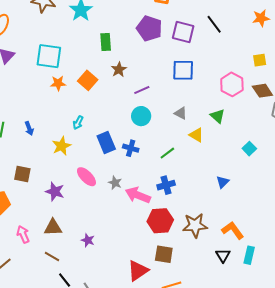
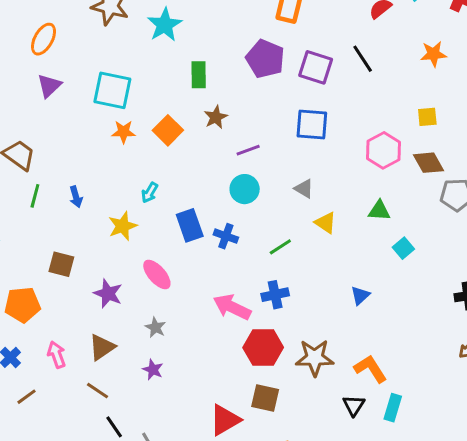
green triangle: (218, 116) -> (379, 211), moved, turned -42
gray star: (115, 183) -> (155, 327), moved
brown triangle: (53, 227) -> (102, 347), turned -36

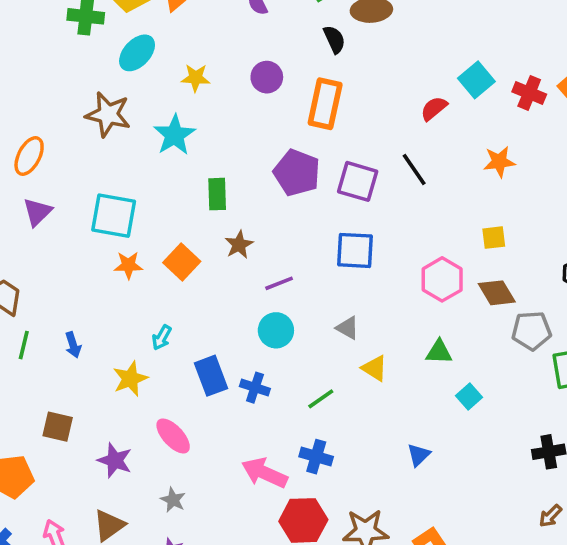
blue cross: (275, 295) -> (316, 457), turned 30

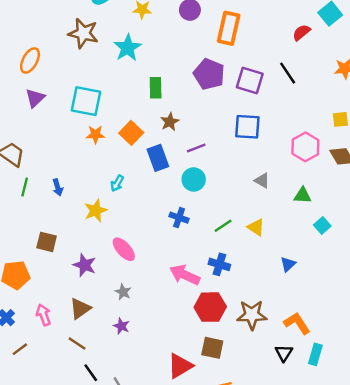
gray triangle: (348, 328) -> (262, 181), moved
yellow triangle: (375, 368) -> (256, 227), moved
blue rectangle: (211, 376) -> (158, 158), moved

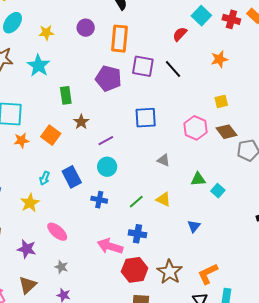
purple square: (250, 81) -> (143, 66), moved
blue rectangle: (158, 158) -> (72, 177), moved
green triangle: (303, 195) -> (198, 179), moved
brown star: (252, 315) -> (170, 272), turned -30
orange L-shape: (297, 323) -> (208, 274), turned -75

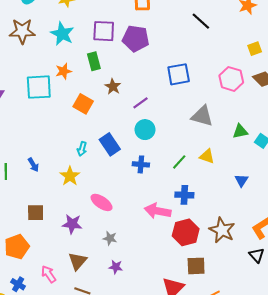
purple square: (143, 66) -> (104, 31), moved
orange star: (21, 140) -> (63, 71), moved
gray triangle: (164, 160) -> (202, 116), size x1.6

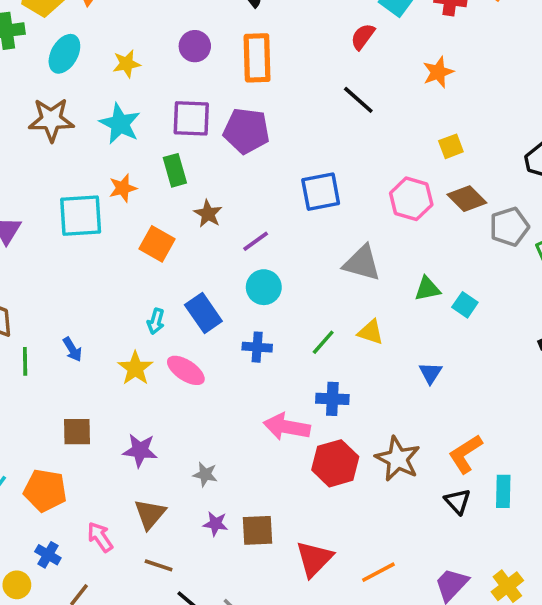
pink ellipse: (102, 202) -> (186, 370), moved
orange pentagon: (17, 247) -> (45, 490), turned 30
brown square: (196, 266) -> (258, 530), moved

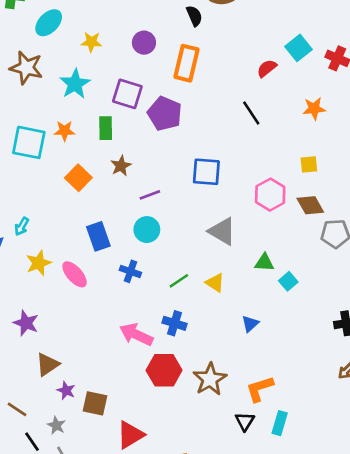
cyan arrow: (156, 321) -> (22, 226), moved
gray star: (205, 474) -> (56, 425), moved
brown triangle: (150, 514) -> (47, 364), moved

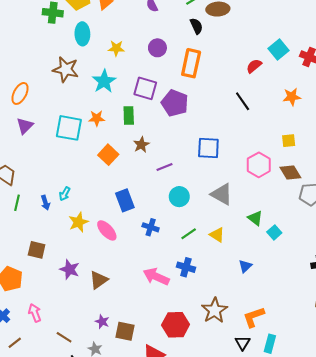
cyan ellipse: (49, 23) -> (82, 34), turned -45
cyan circle: (147, 230) -> (179, 197), moved
green triangle: (264, 263) -> (255, 218), turned 35
brown triangle: (47, 364) -> (99, 280), moved
red hexagon: (164, 370) -> (176, 325), moved

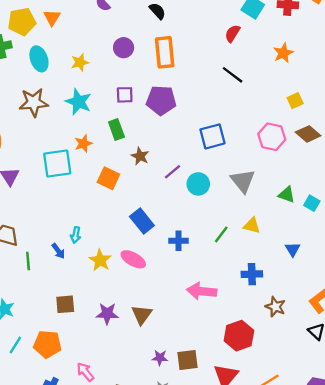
purple square: (145, 88) -> (125, 95), size x0.7
gray triangle: (222, 194) -> (243, 181), turned 40
cyan circle: (179, 197) -> (198, 184), moved
blue cross: (186, 267) -> (252, 274), moved
brown star: (215, 310) -> (275, 307), size x0.7

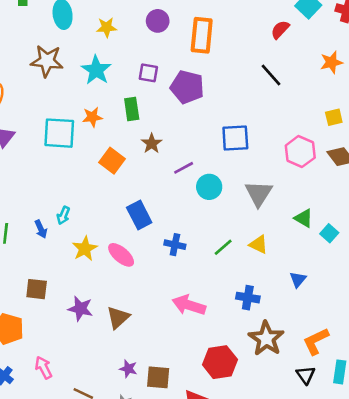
brown star: (275, 307) -> (266, 339), size x1.5

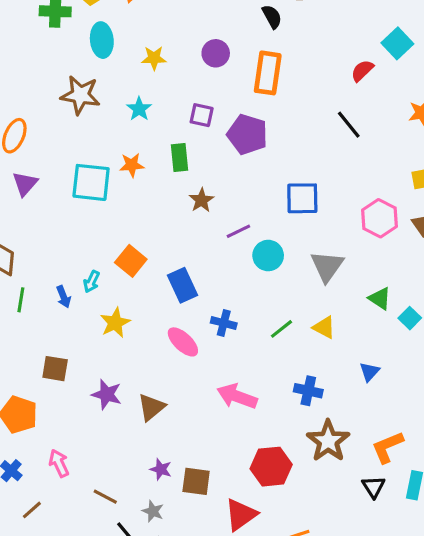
cyan star: (96, 70) -> (139, 109), size x0.7
orange square: (112, 161) -> (131, 261), moved
pink ellipse: (121, 255) -> (183, 342), moved

